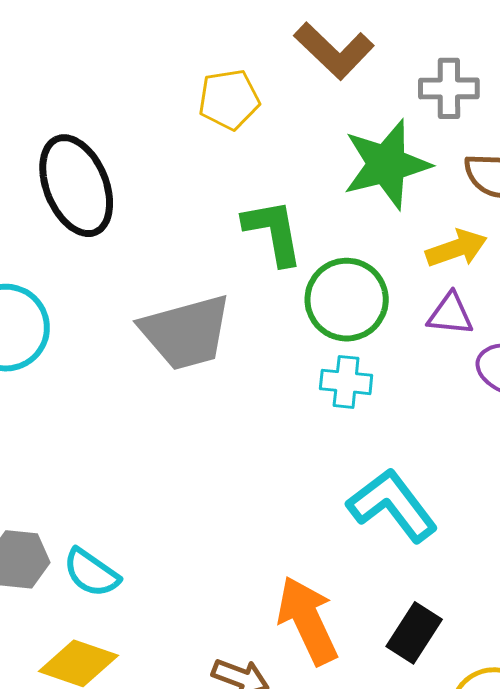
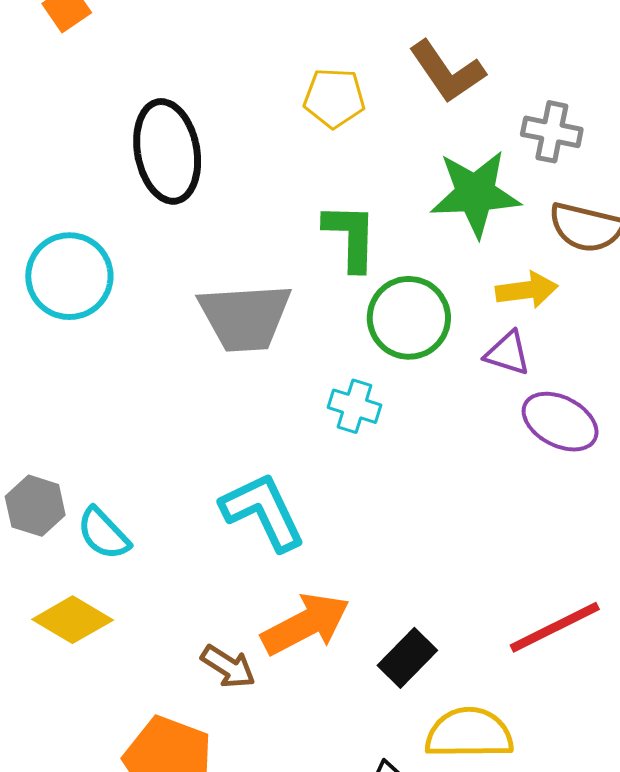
cyan cross: (346, 382) -> (354, 406), moved
cyan L-shape: (392, 505) -> (263, 512), moved
orange arrow: (308, 620) -> (306, 624), turned 76

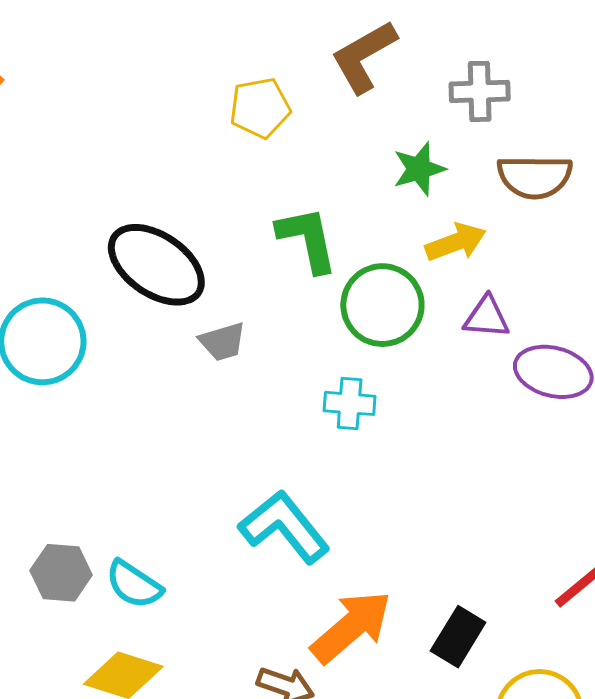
brown L-shape: (447, 72) -> (364, 57), turned 108
black ellipse: (167, 151) -> (156, 265), moved, turned -32
green star: (475, 194) -> (419, 169), size x0.6
yellow arrow: (527, 290) -> (456, 242), moved
gray trapezoid: (245, 317) -> (223, 342), size x0.5

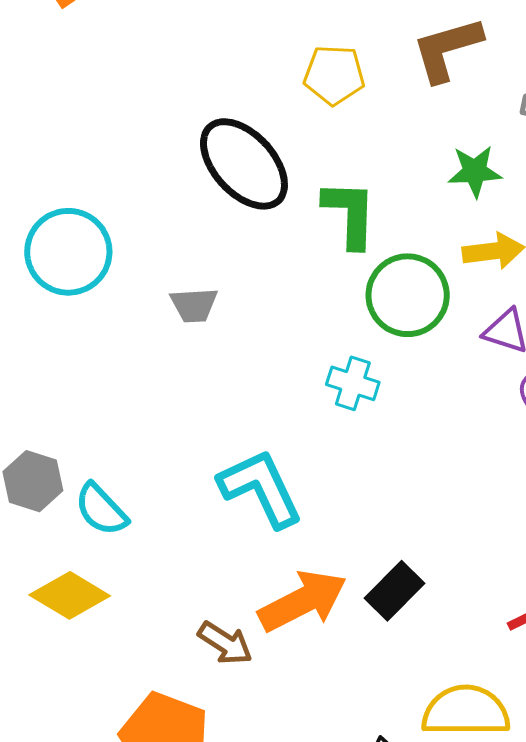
black ellipse: (156, 265) -> (244, 164), moved
gray trapezoid: (223, 342) -> (194, 305), moved
black rectangle: (458, 637) -> (395, 591), moved

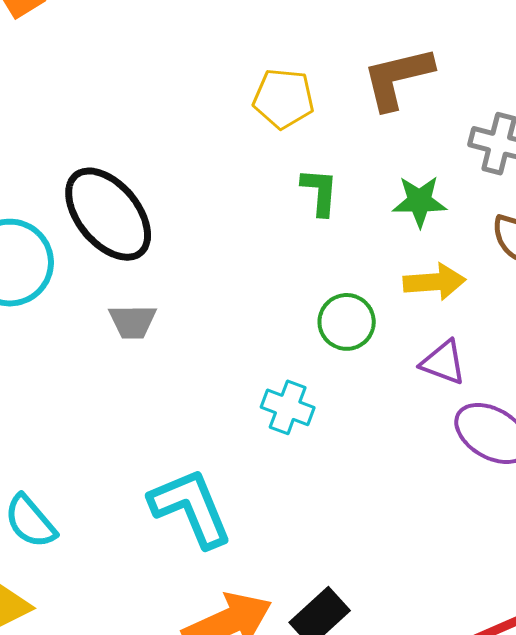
black ellipse: (244, 164) -> (108, 214), moved
green L-shape: (350, 214) -> (320, 192), moved, size x0.7
green circle: (408, 295) -> (347, 322), size x0.7

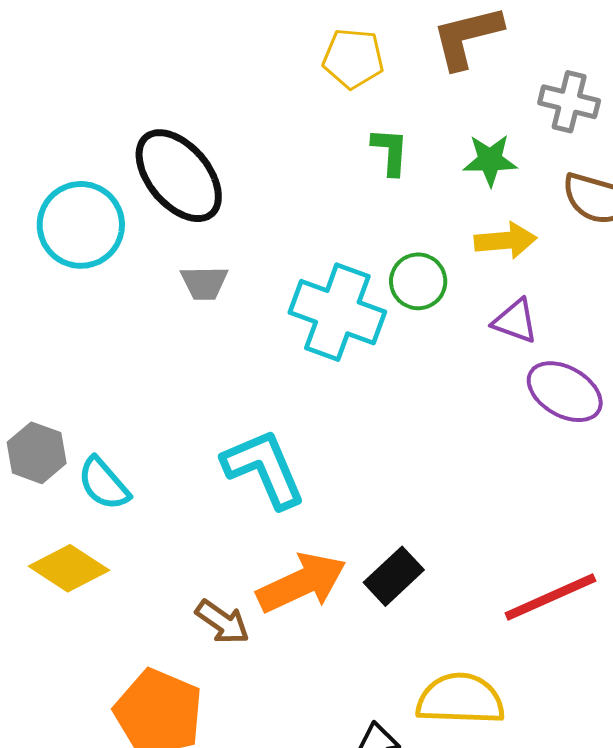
cyan cross: (288, 407) -> (337, 312), moved, size x1.8

